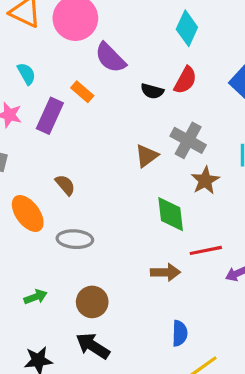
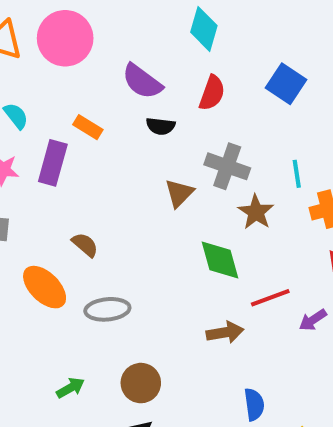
purple semicircle: (110, 58) -> (142, 81), moved
black semicircle: (152, 91) -> (161, 126), moved

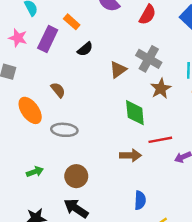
black semicircle: (161, 126) -> (85, 49), moved, turned -56

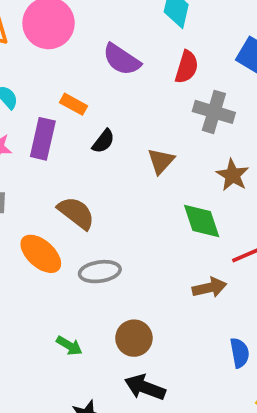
gray cross: (149, 59) -> (214, 112), moved
brown semicircle: (58, 90) -> (76, 213), size x1.5
green arrow: (35, 172) -> (69, 346), turned 63

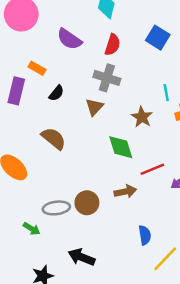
gray cross: (214, 112) -> (107, 78), moved
brown semicircle: (76, 213) -> (54, 138), moved
gray ellipse: (100, 272) -> (56, 208), moved
brown circle: (134, 338) -> (87, 203), moved

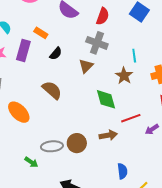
cyan line: (166, 93) -> (134, 56), moved

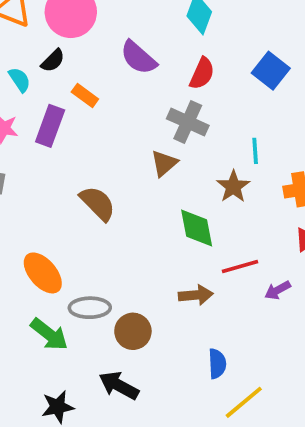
black semicircle: (56, 54) -> (53, 61), moved
orange ellipse: (19, 112) -> (43, 273), moved
brown circle: (77, 143) -> (133, 331), moved
green arrow: (31, 162) -> (49, 334), size x1.5

